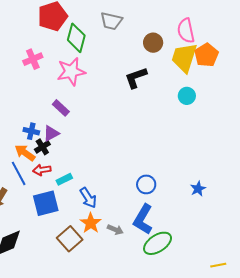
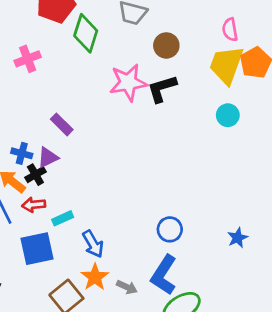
pink semicircle: (186, 31) -> (230, 30), size x0.7
brown circle: (153, 43) -> (166, 45), moved
pink star: (71, 72) -> (128, 82), moved

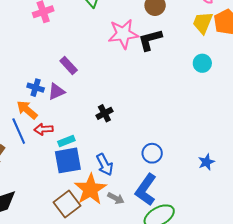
yellow trapezoid: (226, 65) -> (203, 23), size x0.7
black cross: (35, 175) -> (104, 113), moved
blue arrow: (93, 244) -> (105, 165), moved
blue square: (37, 249) -> (68, 160), moved
orange star: (95, 277) -> (90, 189), size x1.4

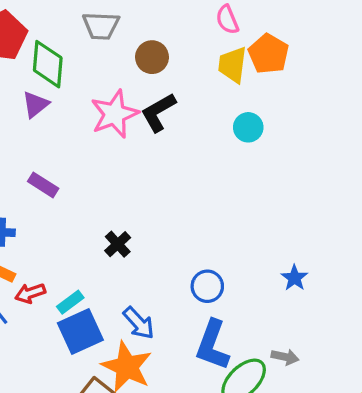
purple triangle: (56, 92) -> (35, 104), moved
gray arrow: (116, 198) -> (285, 357), moved

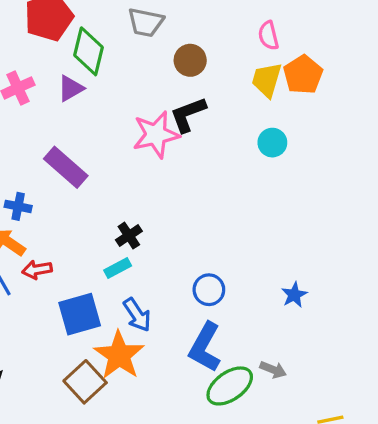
pink star: (115, 114) -> (156, 135), moved
purple rectangle: (43, 185) -> (66, 167), size x1.5
cyan rectangle: (70, 302) -> (118, 268), moved

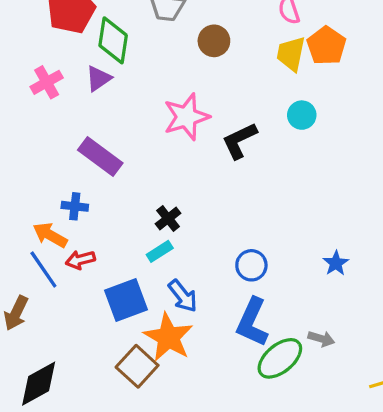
black L-shape: (188, 115) -> (239, 141), moved
blue cross: (18, 206) -> (75, 206), moved

